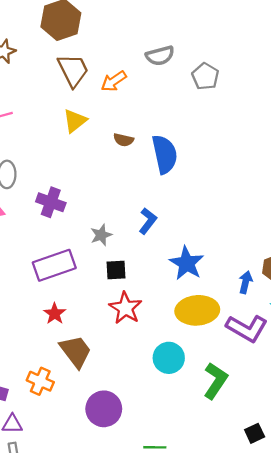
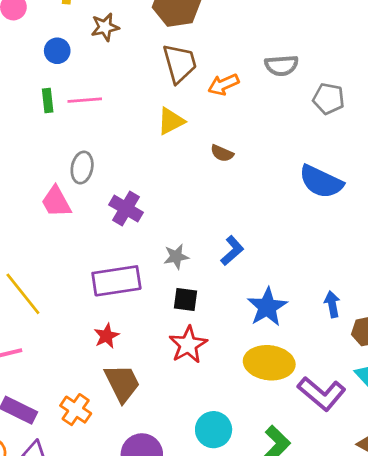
gray pentagon: (205, 76) -> (329, 99), turned -30
blue semicircle: (165, 154) -> (321, 182), moved, turned 117
blue arrow: (246, 282) -> (332, 304), moved, turned -35
cyan circle: (169, 358) -> (214, 430), moved

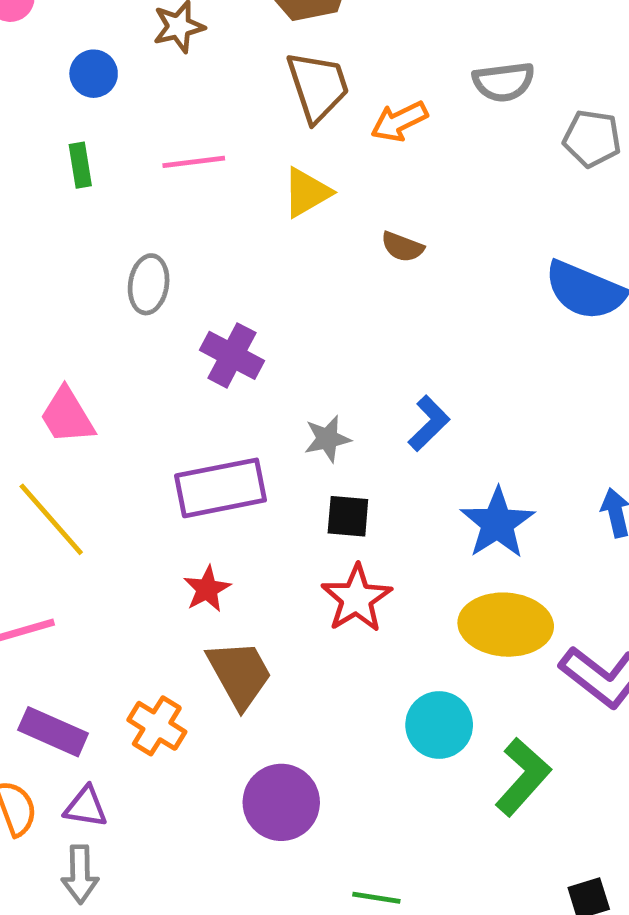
pink line: (85, 100) -> (194, 162), moved
pink trapezoid: (56, 202) -> (67, 416), moved
cyan circle: (214, 430) -> (439, 725), moved

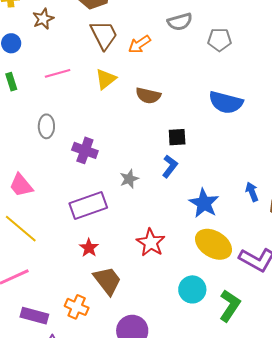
brown semicircle: (402, 247) -> (148, 96), size x1.4
black square: (348, 516) -> (177, 137), moved
yellow ellipse: (506, 625) -> (214, 244), turned 36

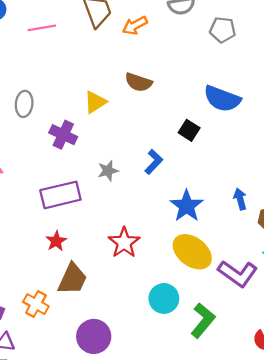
pink line: (58, 73) -> (42, 28), moved
yellow triangle: (106, 79) -> (95, 102), moved
black square: (177, 137) -> (189, 130), moved, turned 30
brown trapezoid: (107, 281) -> (72, 279), turned 56

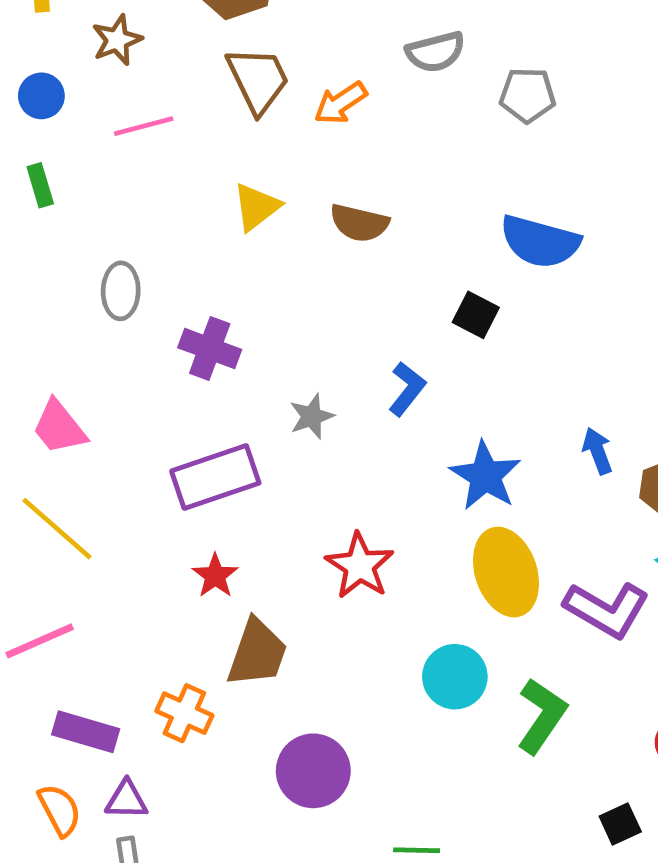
yellow triangle: (95, 102) -> (256, 207), moved
yellow ellipse: (192, 252) -> (506, 572), turned 39

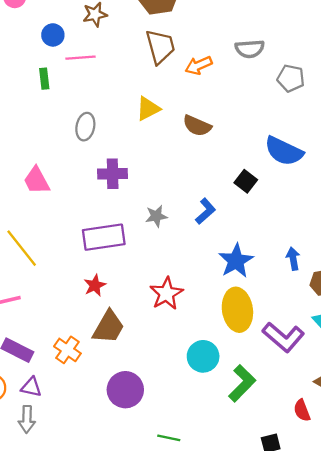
pink line: (144, 126) -> (80, 58), moved
gray ellipse: (121, 291) -> (85, 127), moved
purple cross: (210, 349) -> (113, 174), turned -32
pink trapezoid: (59, 427) -> (37, 180), moved

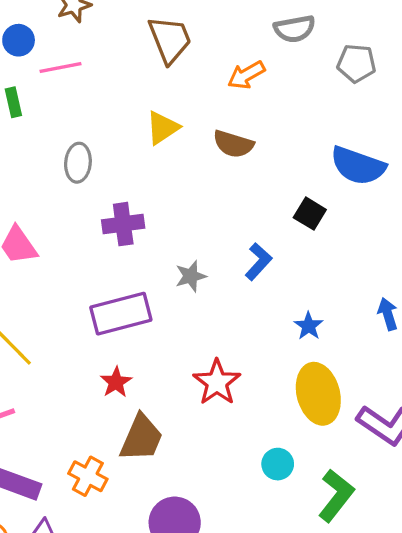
orange arrow: (199, 65) -> (246, 75), moved
blue star: (236, 261) -> (309, 326), size x0.6
cyan circle: (203, 356) -> (278, 464), size x0.7

